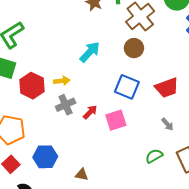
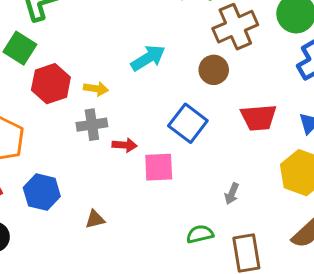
red trapezoid: (167, 88) -> (259, 117), moved
red arrow: (90, 112) -> (125, 145), turned 35
gray arrow: (167, 124) -> (232, 194), turned 48
brown triangle: (82, 174) -> (95, 219), moved, turned -40

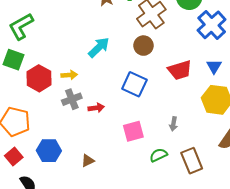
pink square: (159, 167) -> (133, 131), moved

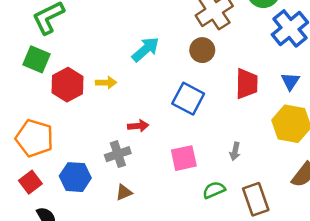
red trapezoid: (180, 70) -> (247, 84), turned -75
gray cross: (72, 99) -> (118, 154), moved

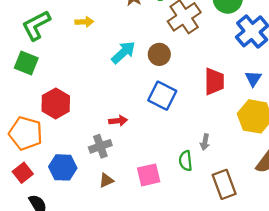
brown circle: (202, 50) -> (159, 54), moved
yellow arrow: (106, 83) -> (84, 22), moved
red hexagon: (68, 85) -> (56, 103), moved
pink square: (184, 158) -> (149, 175), moved
green semicircle: (214, 190) -> (186, 161), moved, turned -72

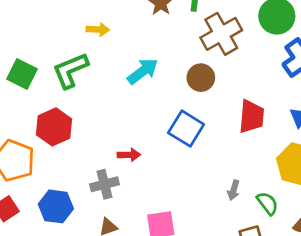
green L-shape: (36, 25) -> (70, 70), moved
brown circle: (159, 54) -> (201, 78), moved
green semicircle: (186, 161) -> (267, 203), moved, turned 144

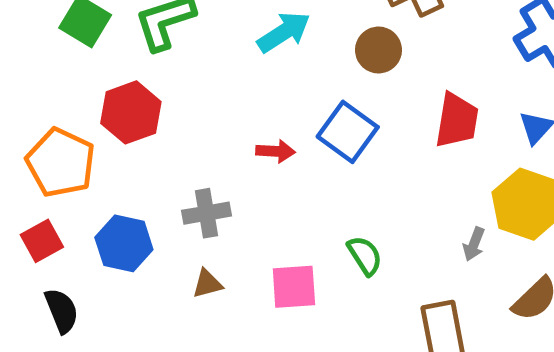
red arrow: (129, 155) -> (275, 151), moved
gray arrow: (234, 190) -> (474, 244), moved
green semicircle: (267, 203) -> (365, 256), moved

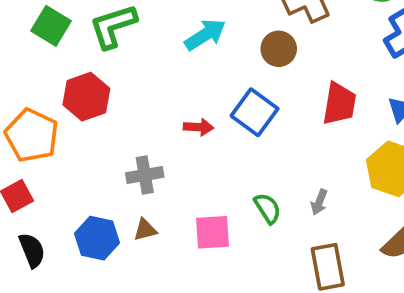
blue hexagon: (124, 243) -> (97, 238), moved
gray arrow: (474, 244) -> (319, 202), moved

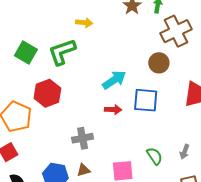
cyan arrow: (205, 35) -> (114, 80), moved
blue square: (255, 112) -> (146, 100), turned -30

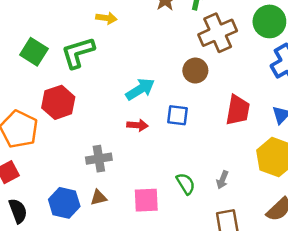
blue square: (146, 100) -> (178, 115), size x0.7

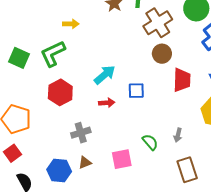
brown circle: (195, 71) -> (162, 54), moved
red hexagon: (58, 102) -> (60, 92), moved

